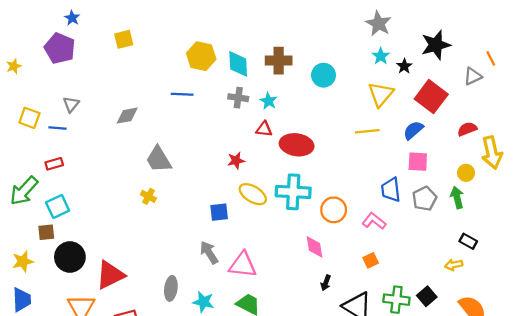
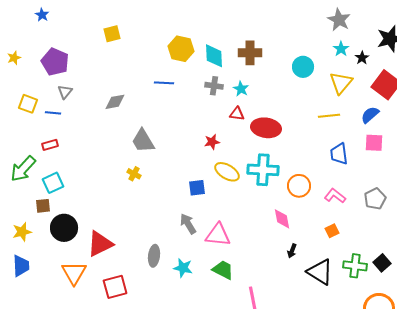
blue star: (72, 18) -> (42, 15), moved
purple pentagon: (60, 48) -> (55, 62), moved
cyan circle: (324, 75) -> (303, 67), moved
blue trapezoid: (391, 190) -> (339, 154), moved
gray pentagon: (424, 199) -> (375, 199), moved

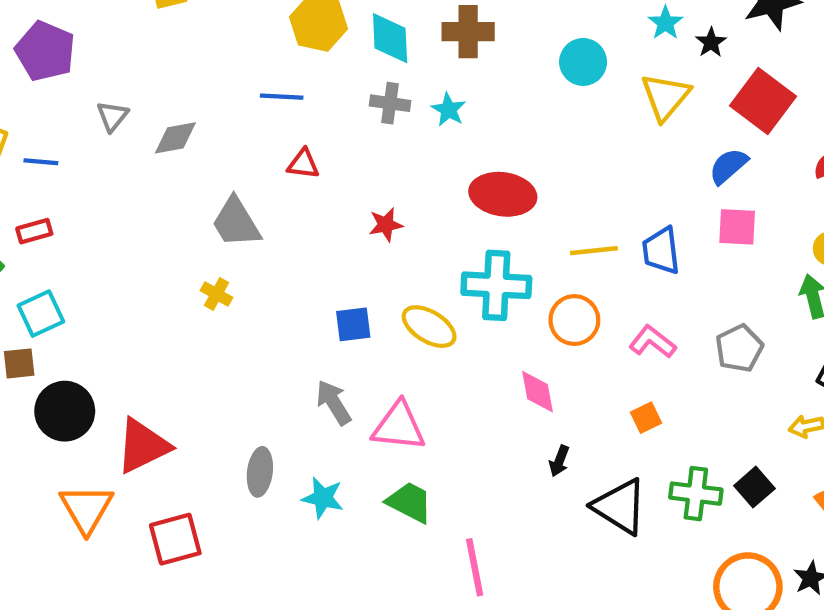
gray triangle: (65, 92) -> (112, 116), moved
red triangle: (237, 114) -> (303, 164), moved
yellow line: (329, 116) -> (594, 251), moved
yellow ellipse: (227, 172) -> (429, 327), moved

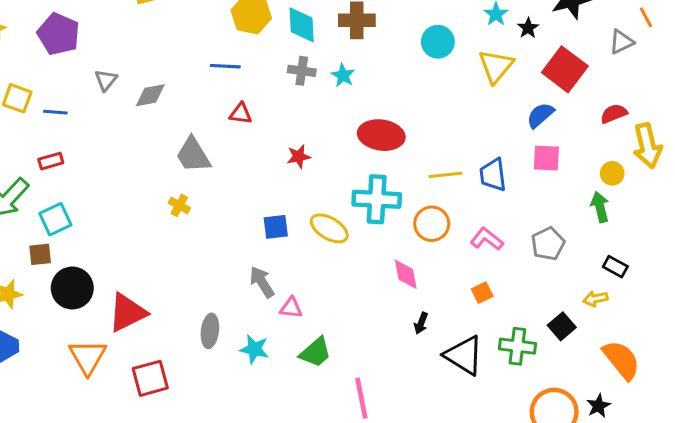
pink triangle: (399, 426) -> (291, 308), moved, size x0.6
black square: (754, 487) -> (562, 326), moved
green trapezoid: (410, 502) -> (315, 352), turned 112

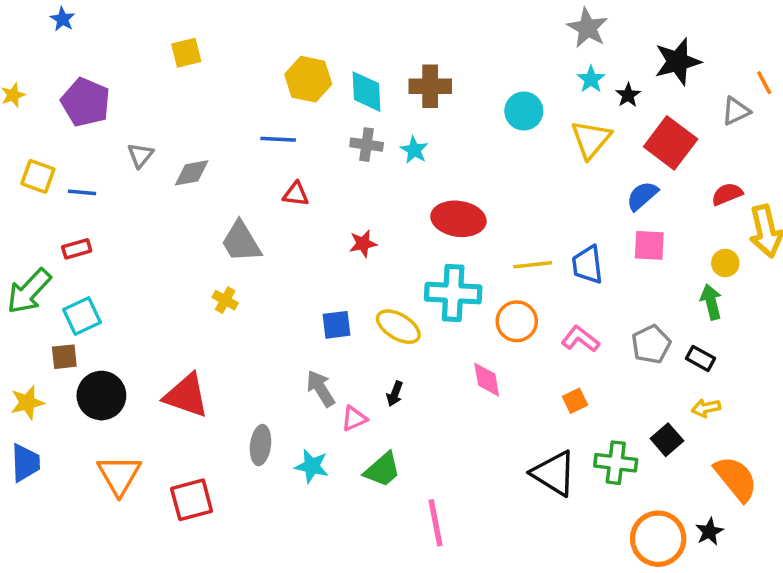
black rectangle: (615, 267) -> (701, 358), moved
pink triangle: (291, 308) -> (354, 419), turned -30
red triangle: (127, 313) -> (186, 396), moved, turned 45
black arrow: (421, 323) -> (395, 394), moved

